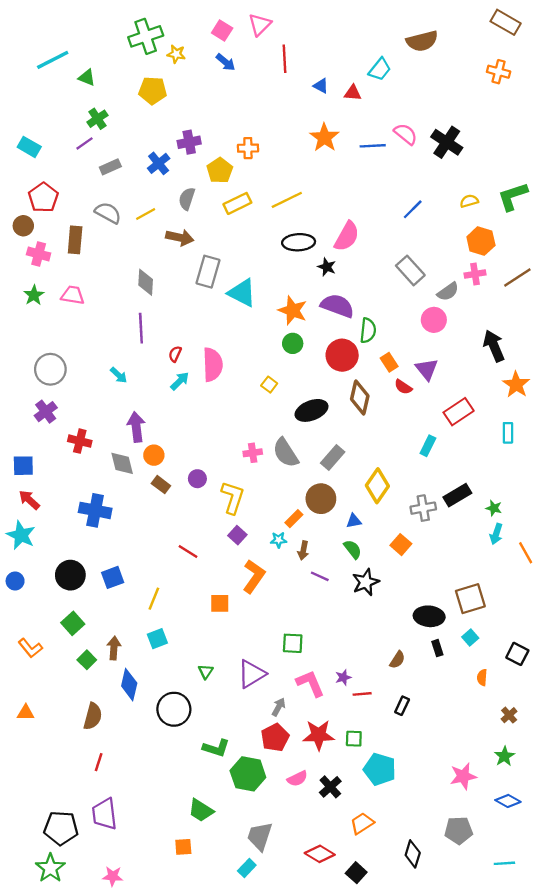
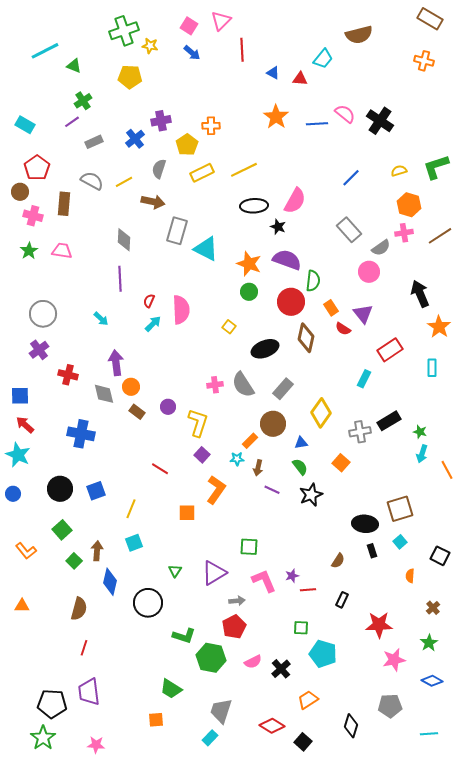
gray arrow: (279, 707) -> (237, 601), turned 56
red star: (319, 735) -> (379, 625), moved

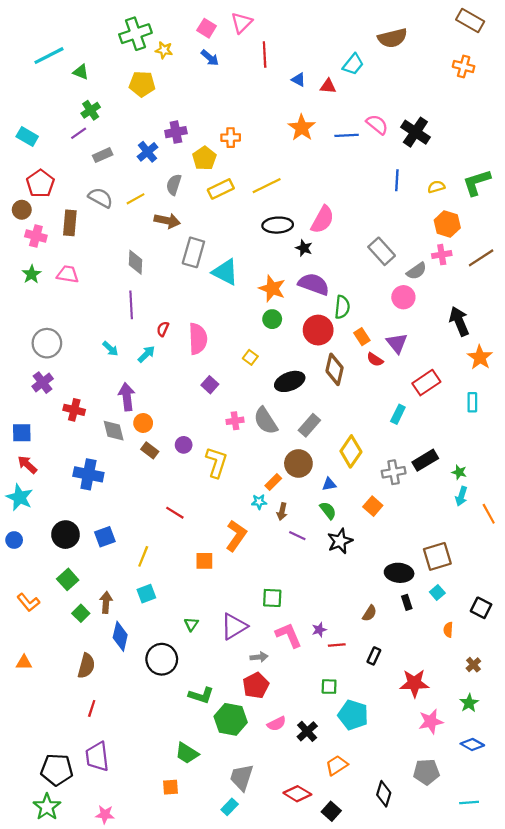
blue line: (351, 178) -> (397, 180), moved, turned -42
cyan arrow: (153, 324) -> (146, 354), moved
purple square: (202, 455) -> (210, 385), moved

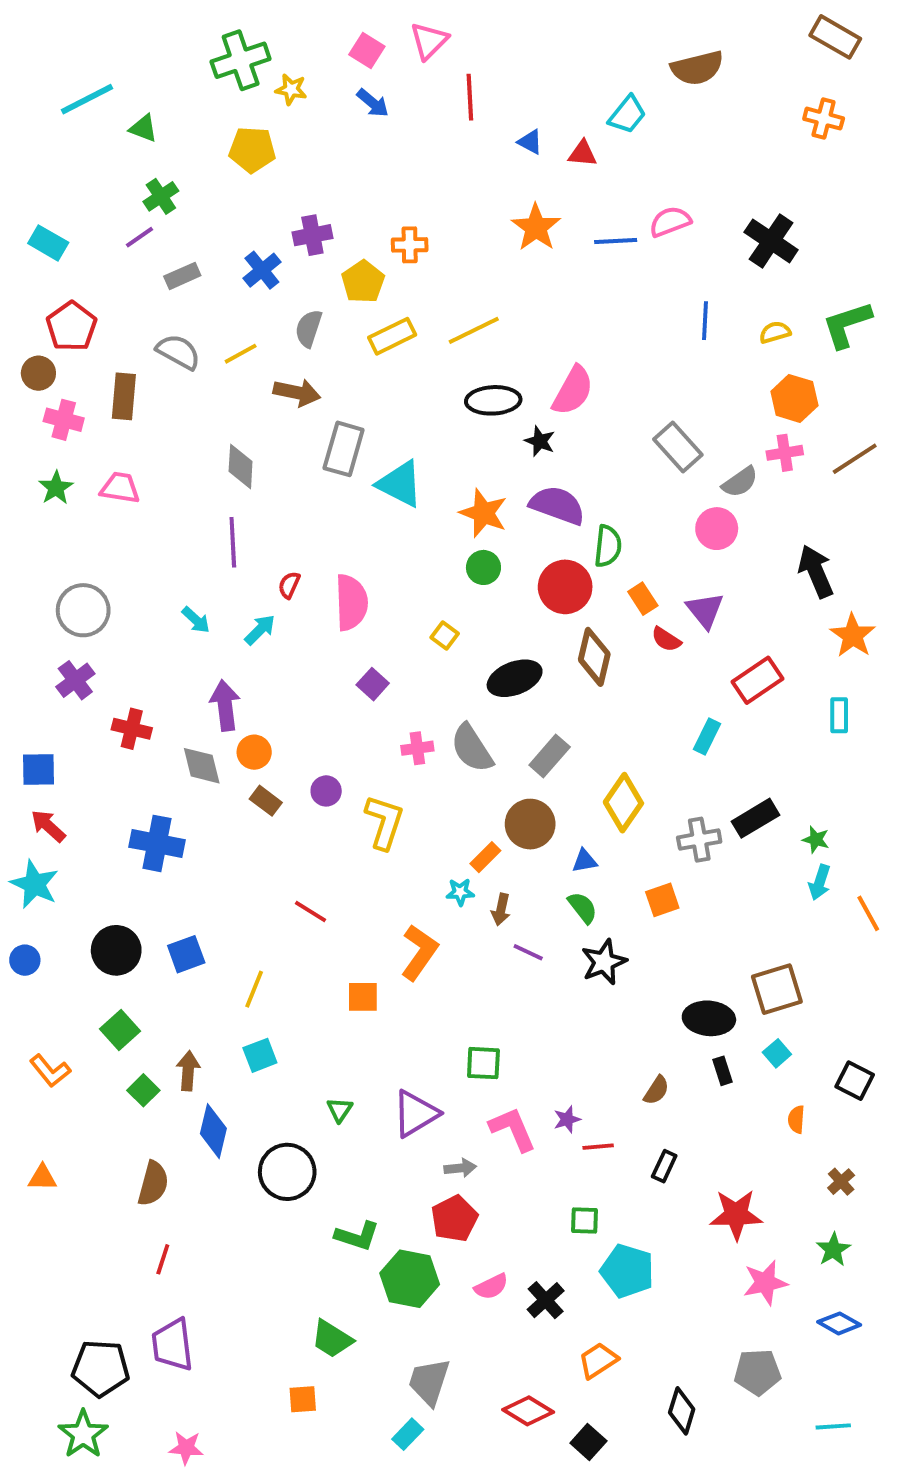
pink semicircle: (377, 124) -> (670, 222), turned -60
black cross: (415, 132) -> (771, 241), moved
orange square: (373, 506) -> (662, 900), turned 30

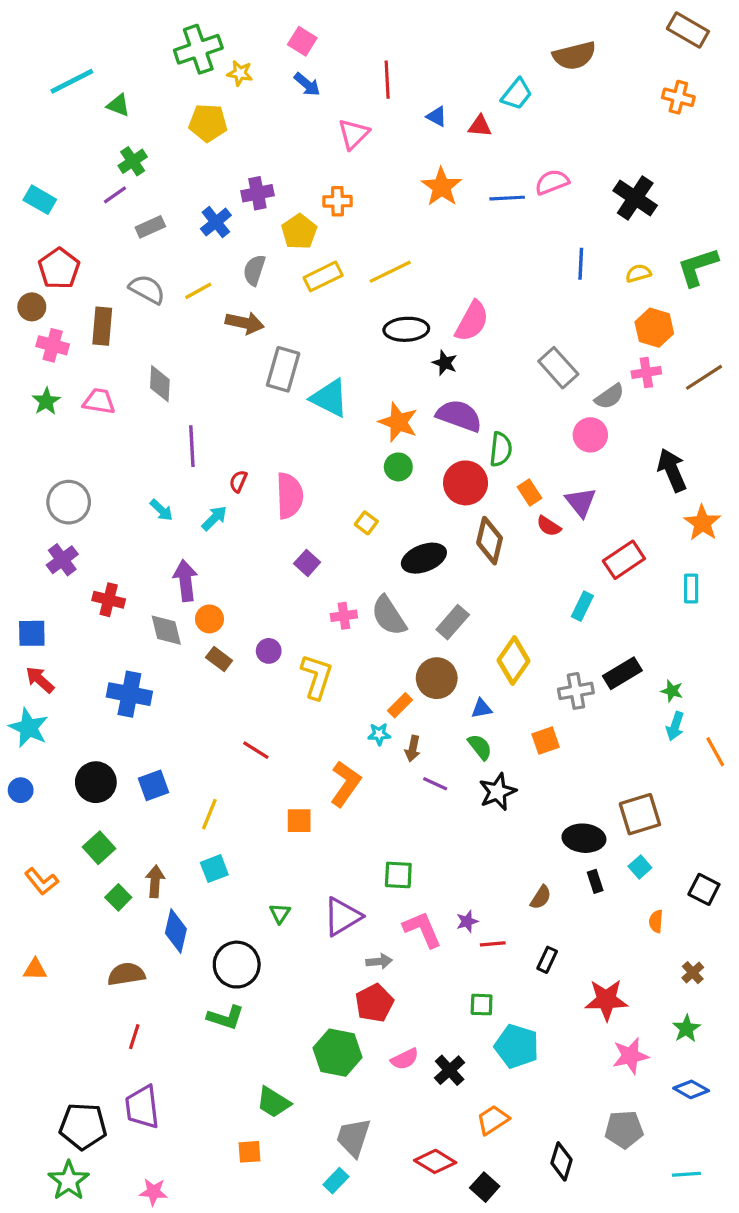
pink triangle: (429, 41) -> (353, 134), moved
gray diamond: (241, 466) -> (160, 384), moved
brown semicircle: (153, 1184) -> (126, 974), turned -114
green L-shape: (357, 1236) -> (225, 1017), moved

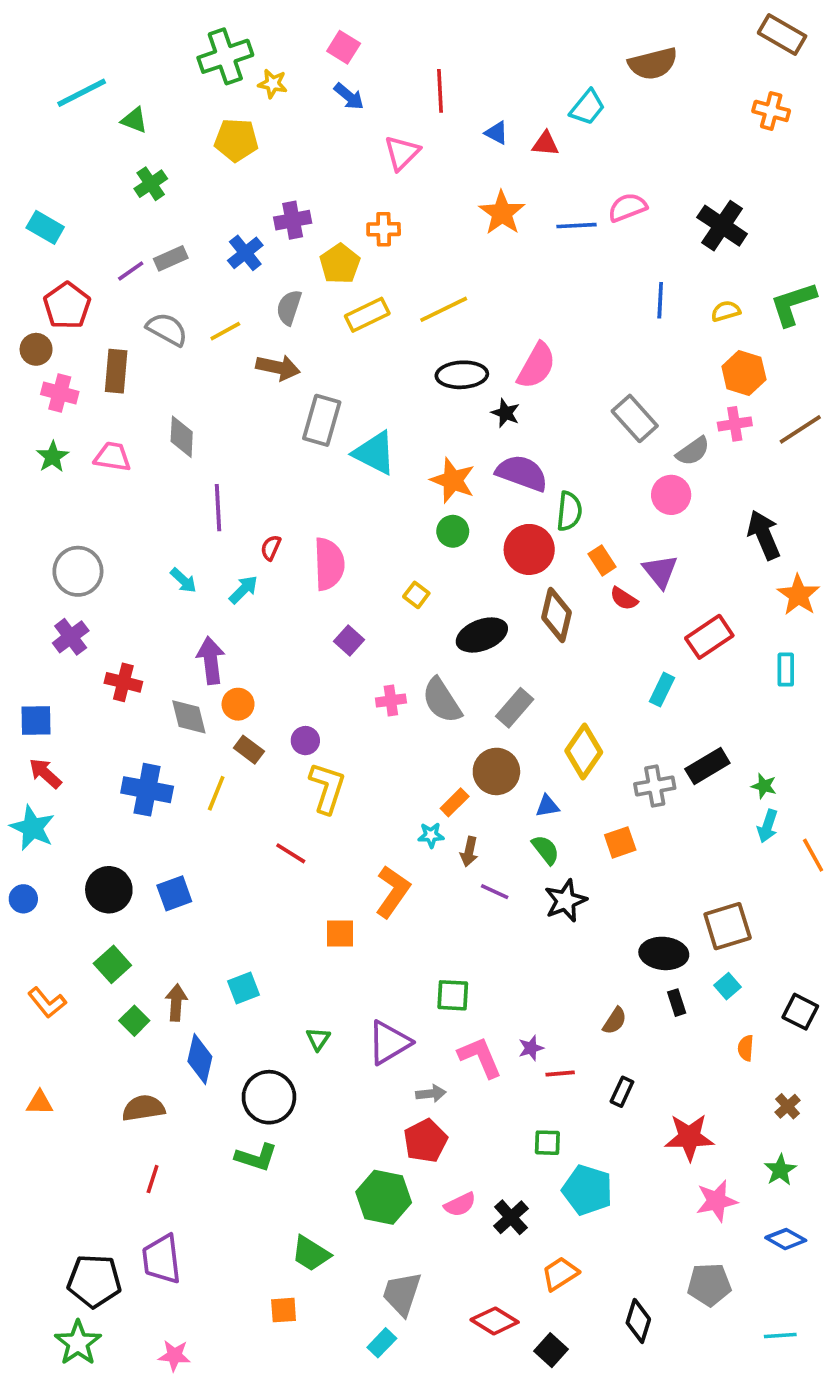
purple line: (115, 195) -> (131, 271), moved
yellow L-shape: (317, 677) -> (327, 788), moved
yellow line: (209, 814) -> (216, 793), moved

